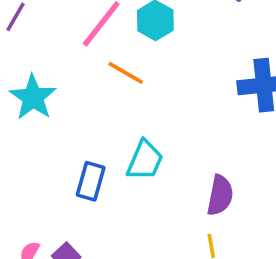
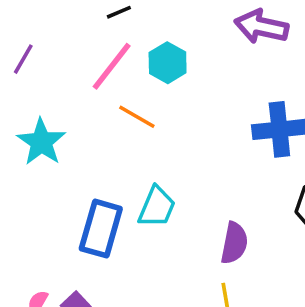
blue rectangle: (91, 181) -> (101, 229), size x1.4

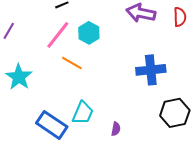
blue rectangle: (101, 229) -> (52, 125), turned -72
purple semicircle: (234, 243) -> (116, 129), moved, size x0.6

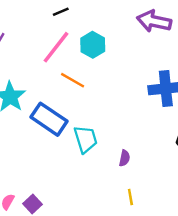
cyan trapezoid: (83, 113) -> (86, 139), turned -40
blue rectangle: (52, 125) -> (49, 119), moved

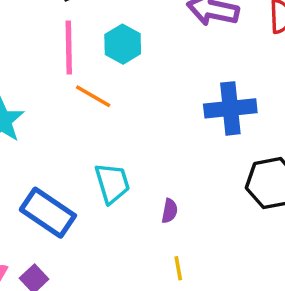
pink line: (56, 47) -> (69, 48), turned -39
blue rectangle: (49, 119) -> (48, 213), moved

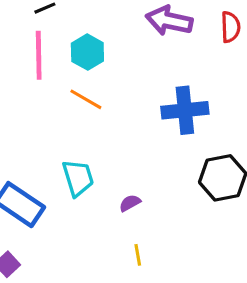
orange line: (93, 96) -> (86, 99), moved
purple semicircle: (170, 211) -> (130, 203), turned -130

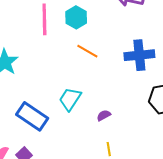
orange line: (86, 99) -> (87, 51), moved
cyan trapezoid: (78, 178) -> (70, 99), turned -130

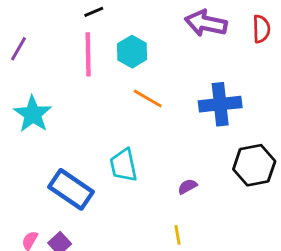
cyan trapezoid: (70, 99) -> (124, 165), turned -45
purple semicircle: (104, 115) -> (187, 187), moved

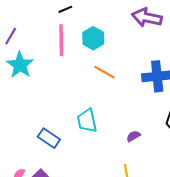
cyan star: (33, 114) -> (20, 65), moved
blue rectangle: (71, 189) -> (49, 138), size x0.7

